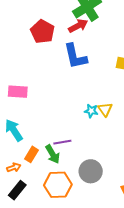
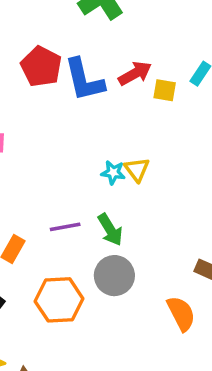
red arrow: (78, 26) -> (135, 73), moved
red pentagon: (42, 32) -> (41, 66), moved
green arrow: (53, 154) -> (110, 230), moved

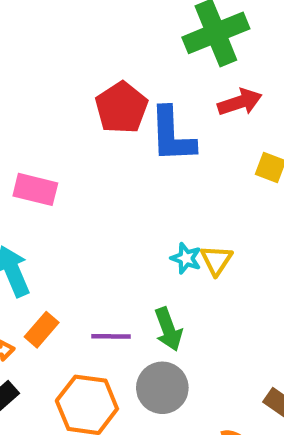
red arrow: (135, 73) -> (240, 102), moved
purple line: (65, 227) -> (111, 336), moved

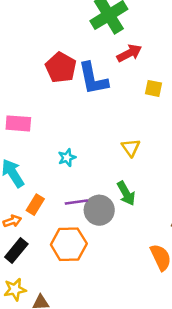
cyan star: (186, 258) -> (67, 158), moved, turned -30
green arrow: (168, 329) -> (126, 193), moved
gray circle: (162, 388) -> (99, 210), moved

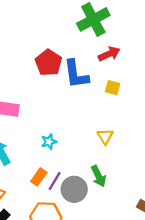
yellow square: (154, 88) -> (113, 88), moved
purple line: (76, 202) -> (55, 181), turned -54
orange rectangle: (35, 205) -> (39, 177), moved

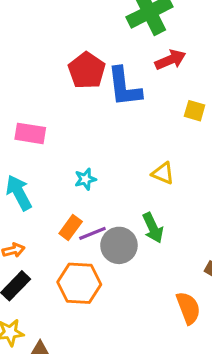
yellow square: (113, 88) -> (195, 111), moved
yellow triangle: (105, 136) -> (163, 173), turned -36
purple line: (55, 181) -> (92, 233), turned 36

